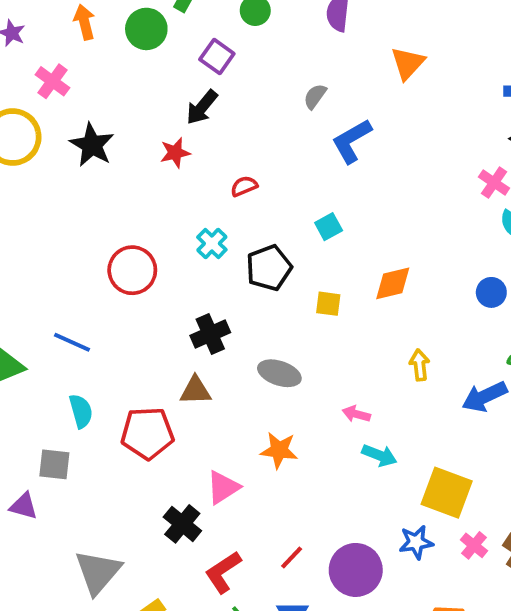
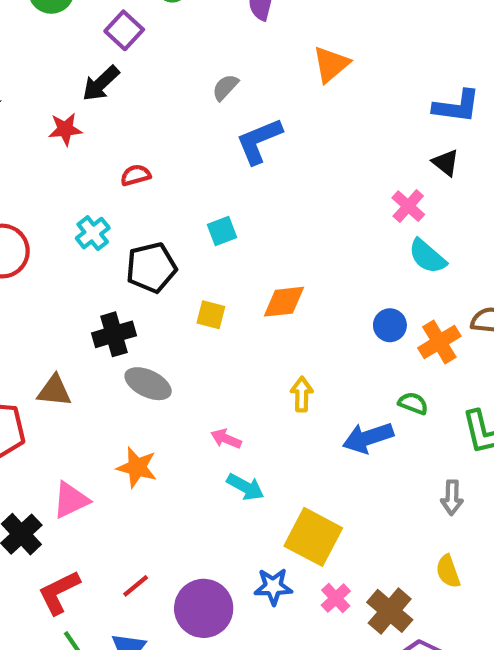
black cross: (210, 334) -> (114, 334), moved

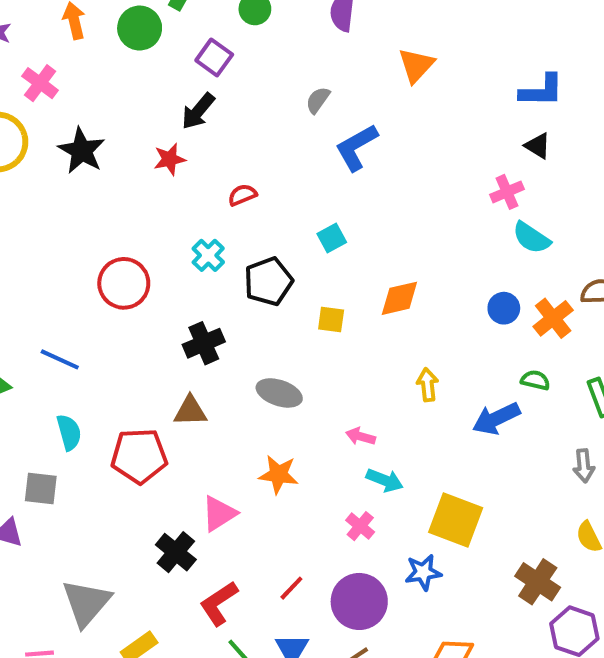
pink cross: (408, 206) -> (507, 192), turned 32
black cross: (114, 334) -> (204, 343), moved
pink cross: (336, 598) -> (360, 526), moved

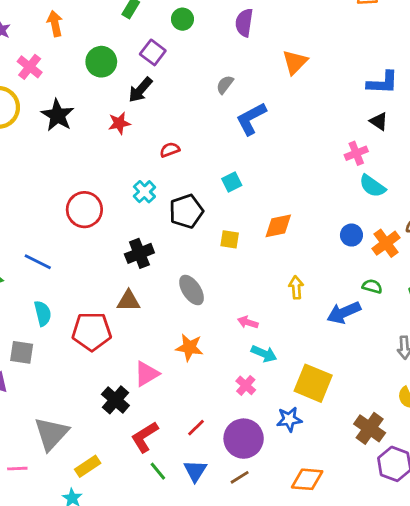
green circle: (140, 28) -> (101, 62), moved
gray ellipse: (279, 393) -> (192, 290), turned 36

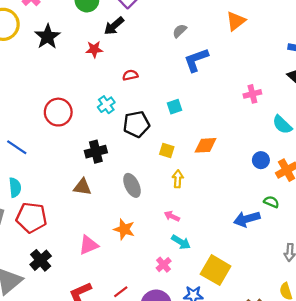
pink cross: (356, 153) -> (252, 94), moved
yellow arrow: (296, 287) -> (178, 179), moved
red pentagon: (92, 331) -> (31, 218), moved
black cross: (115, 400) -> (41, 260), moved

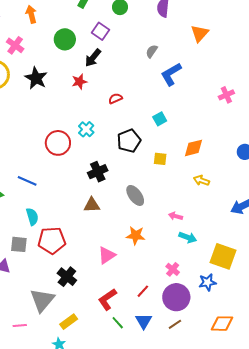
cyan cross: (106, 105) -> (86, 129), moved
yellow arrow: (178, 179) -> (201, 181), moved, turned -63
pink cross: (164, 265) -> (173, 269), moved

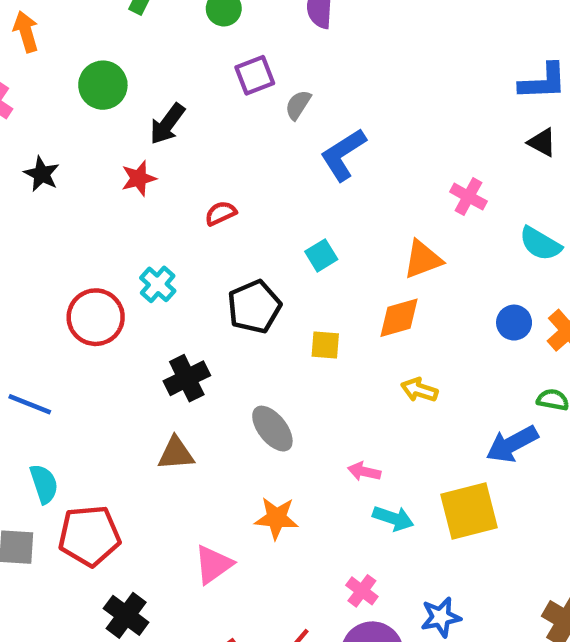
purple square: (100, 31) -> (255, 75), moved, turned 36
orange triangle: (200, 33) -> (423, 259), moved, turned 30
black star: (36, 78) -> (42, 174), size x0.7
pink cross: (226, 95) -> (468, 197), turned -35
yellow square: (223, 256) -> (469, 511), moved, turned -32

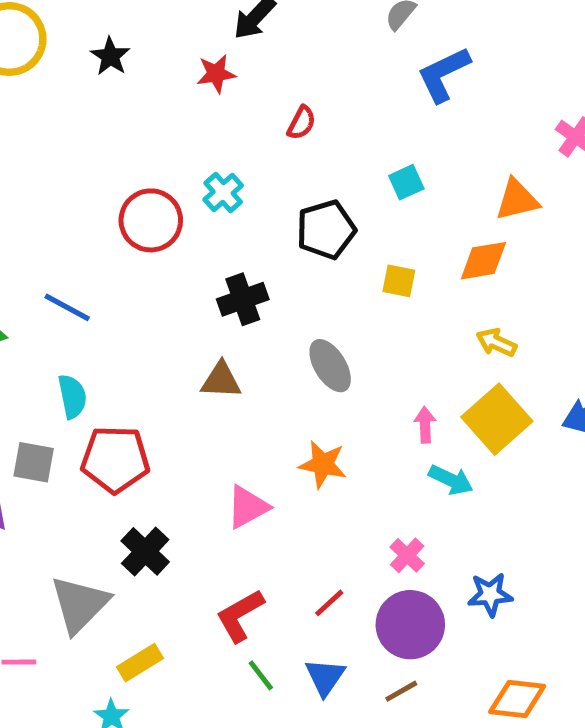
red semicircle: (221, 213) -> (301, 123), turned 136
pink arrow: (364, 472) -> (425, 425), turned 68
yellow square: (469, 511) -> (497, 419), moved, turned -34

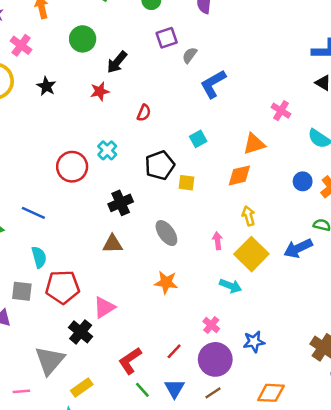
yellow square: (399, 281) -> (187, 183), moved
yellow arrow: (496, 343) -> (249, 216), turned 54
pink arrow: (425, 425) -> (217, 241), moved
pink triangle: (248, 507) -> (104, 307), moved

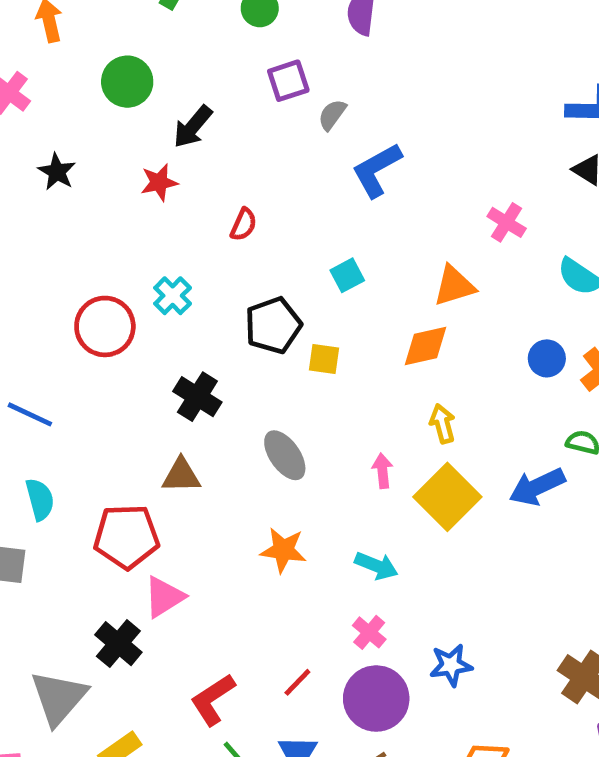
black cross: (121, 203) -> (197, 397), turned -35
cyan arrow: (231, 286) -> (376, 566), moved
red pentagon: (63, 287) -> (126, 537), moved

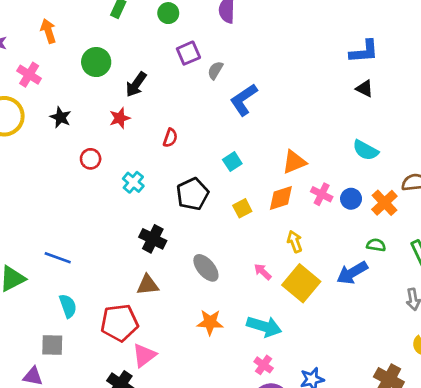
pink cross: (507, 222) -> (322, 194), moved
red circle: (105, 326) -> (91, 159), moved, size x0.6
yellow square: (324, 359) -> (242, 208), moved, turned -30
pink arrow: (382, 471) -> (263, 272), turned -36
cyan arrow: (376, 566) -> (264, 326), size x1.4

